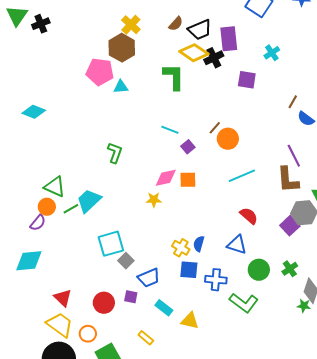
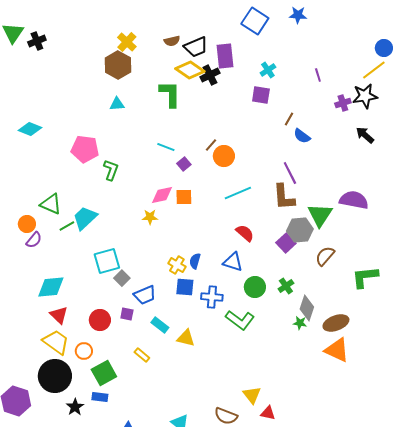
brown semicircle: (176, 24) -> (172, 41), turned 35
pink pentagon: (100, 72) -> (85, 149), moved
purple square: (247, 80) -> (261, 95), moved
orange circle: (47, 207) -> (27, 224), moved
cyan diamond: (29, 261) -> (51, 287), moved

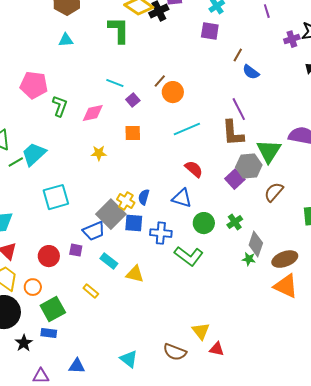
pink diamond: (162, 195) -> (93, 113), moved
gray square: (122, 278) -> (111, 214), moved, size x1.8

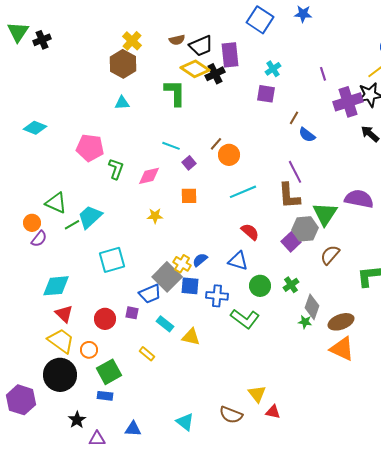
purple cross: (292, 39) -> (348, 102), size x1.8
blue semicircle: (144, 197) -> (200, 260), turned 35
black star: (24, 343) -> (77, 420), moved

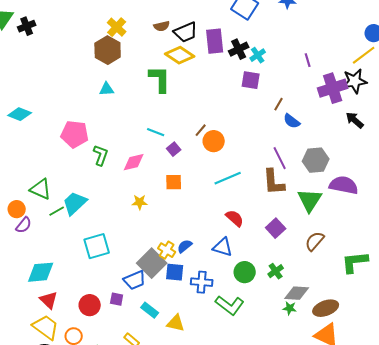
black cross: (215, 74) -> (239, 49), moved
gray hexagon: (305, 229) -> (316, 160), moved
gray diamond: (312, 307) -> (297, 293), turned 75

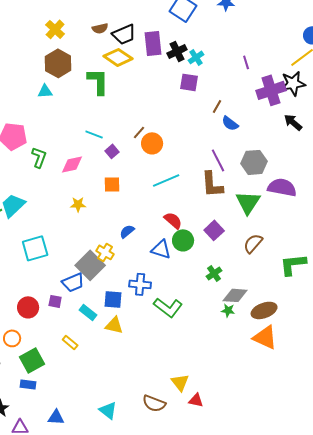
brown hexagon: (108, 50) -> (58, 63), moved
blue semicircle: (185, 246) -> (127, 231), moved
blue square: (175, 272) -> (113, 299), moved
green circle: (245, 272) -> (183, 240), moved

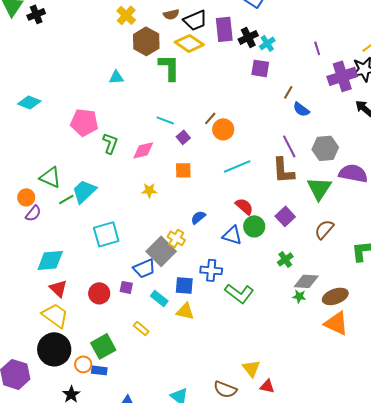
brown hexagon: (58, 63) -> (146, 41), moved
orange circle: (12, 338) -> (83, 364), moved

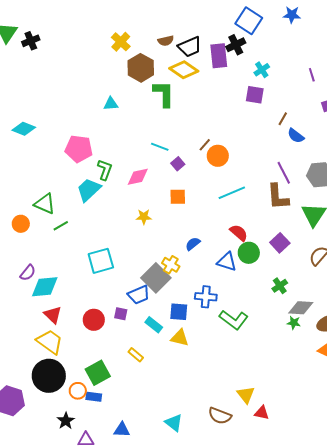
black cross: (248, 37) -> (236, 45), moved
cyan trapezoid: (84, 191) -> (89, 190), moved
purple semicircle: (33, 213) -> (28, 273), moved

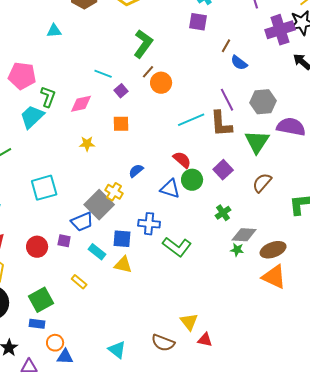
green L-shape: (164, 94) -> (143, 44), moved, turned 36
cyan line: (232, 193) -> (191, 120), moved
orange circle: (78, 391) -> (55, 343), moved

